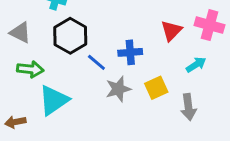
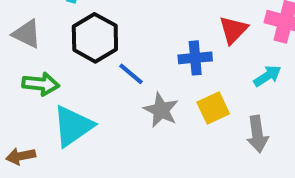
blue cross: (130, 52) -> (195, 58), moved
gray star: (118, 89) -> (161, 110), turned -30

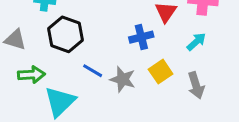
blue line: (131, 74) -> (93, 71), moved

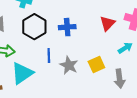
blue cross: (141, 37) -> (67, 27), moved
blue line: (93, 71) -> (49, 55), turned 48

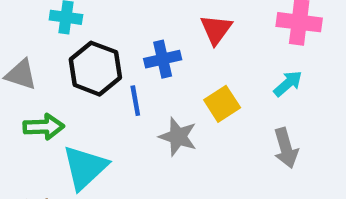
red triangle: (108, 23) -> (216, 29), moved
blue line: (49, 55) -> (135, 101), moved
yellow square: (96, 65) -> (222, 104), moved

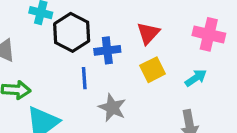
black hexagon: (95, 69) -> (72, 32), moved
yellow square: (222, 104) -> (153, 70), moved

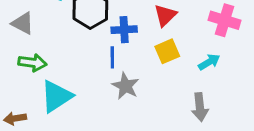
blue line: (84, 78) -> (112, 57), moved

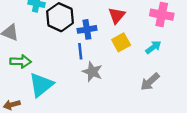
gray arrow: (200, 107) -> (150, 82), turned 60

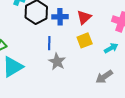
blue cross: (87, 29) -> (60, 17), moved

